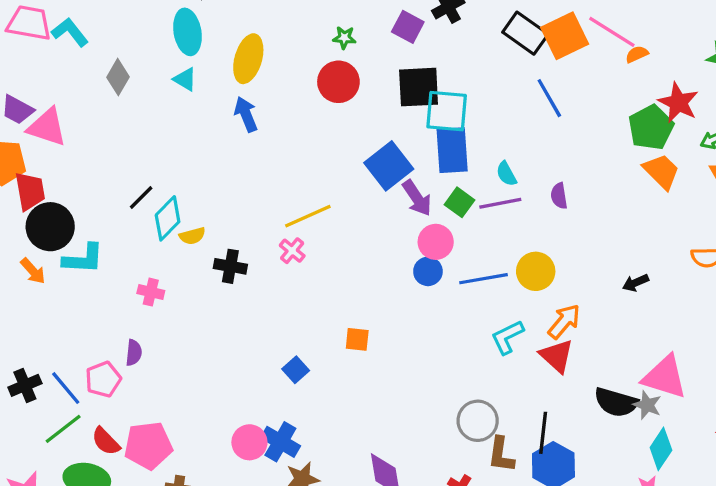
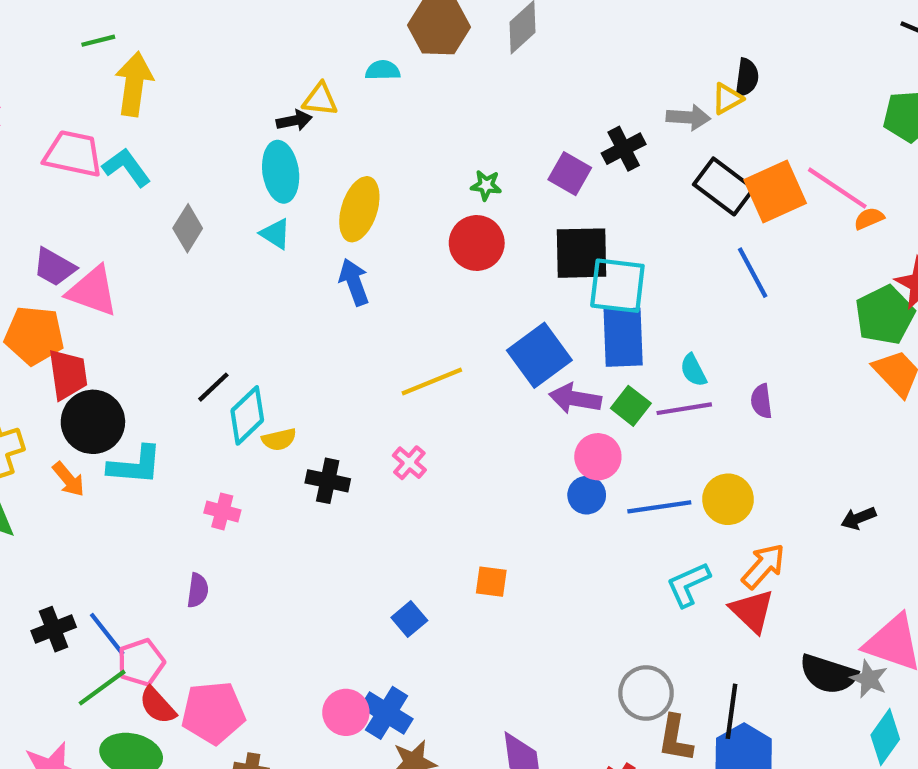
purple arrow: (417, 198) -> (575, 399), turned 132
yellow line: (308, 216) -> (432, 382), moved
pink pentagon: (103, 379) -> (141, 662), moved

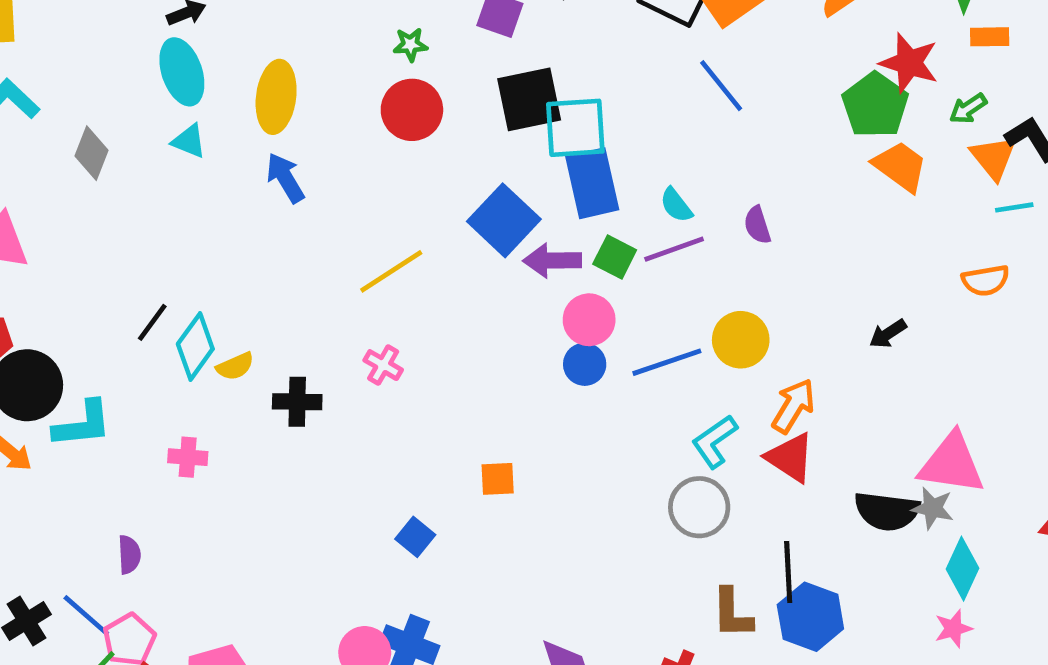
purple semicircle: (198, 590) -> (129, 555), moved
gray circle: (646, 693) -> (699, 507), moved

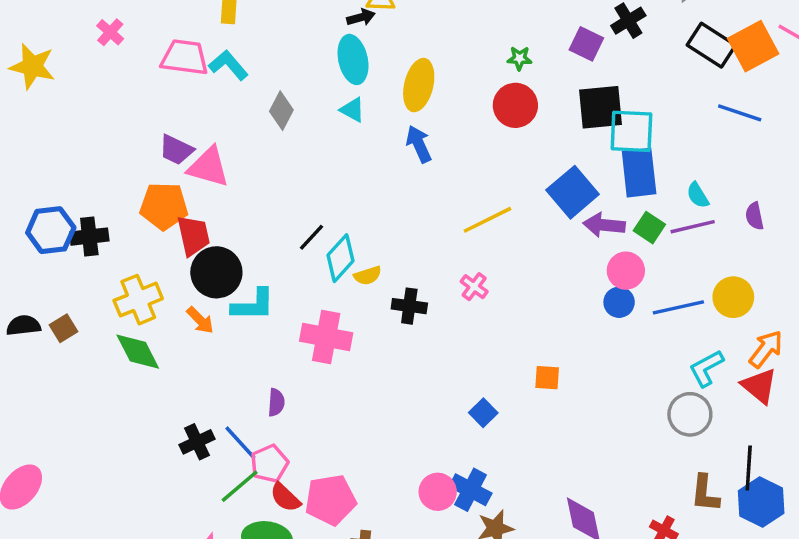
blue line: (721, 86) -> (740, 113), turned -39
pink cross: (188, 457) -> (326, 337), size x1.8

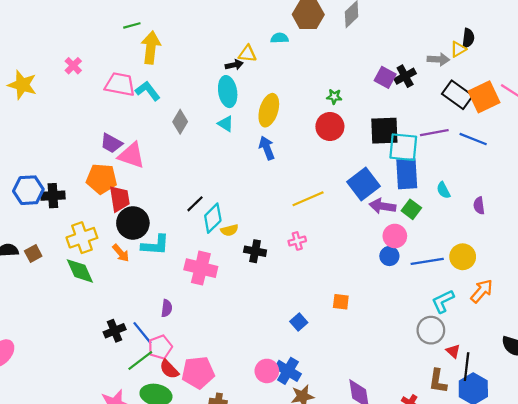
purple square: (586, 44) -> (385, 77), moved
purple line: (693, 227) -> (434, 133), moved
pink cross: (474, 287) -> (297, 241), turned 35
red triangle: (759, 386) -> (453, 351), moved, size x0.6

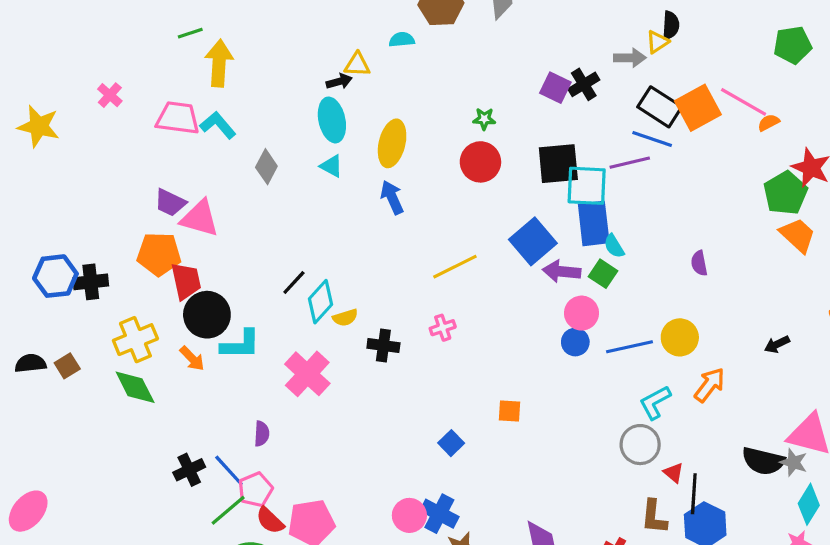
blue line: (473, 139) -> (652, 139), moved
cyan semicircle: (443, 190) -> (614, 246), moved
pink cross: (201, 268) -> (307, 374), turned 32

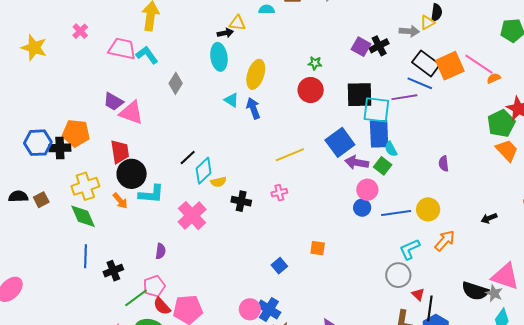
cyan triangle: (331, 166) -> (231, 100), moved
orange pentagon: (159, 254) -> (76, 133), moved
blue line: (229, 471) -> (86, 256), moved, turned 40

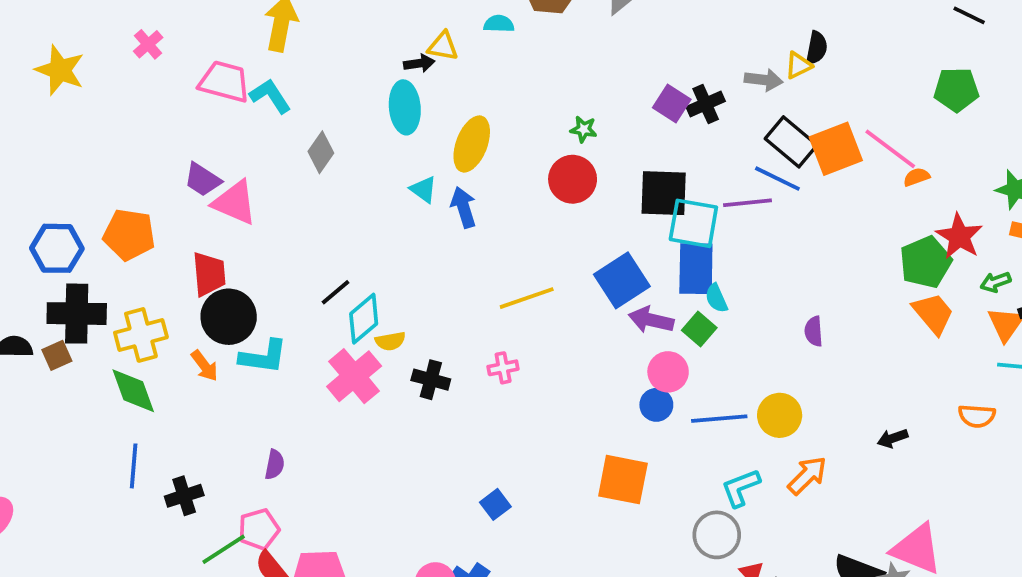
black cross: (60, 148) -> (77, 314), moved, size x1.4
pink cross: (192, 216) -> (354, 376), moved
orange square: (318, 248) -> (623, 480), moved, size x1.8

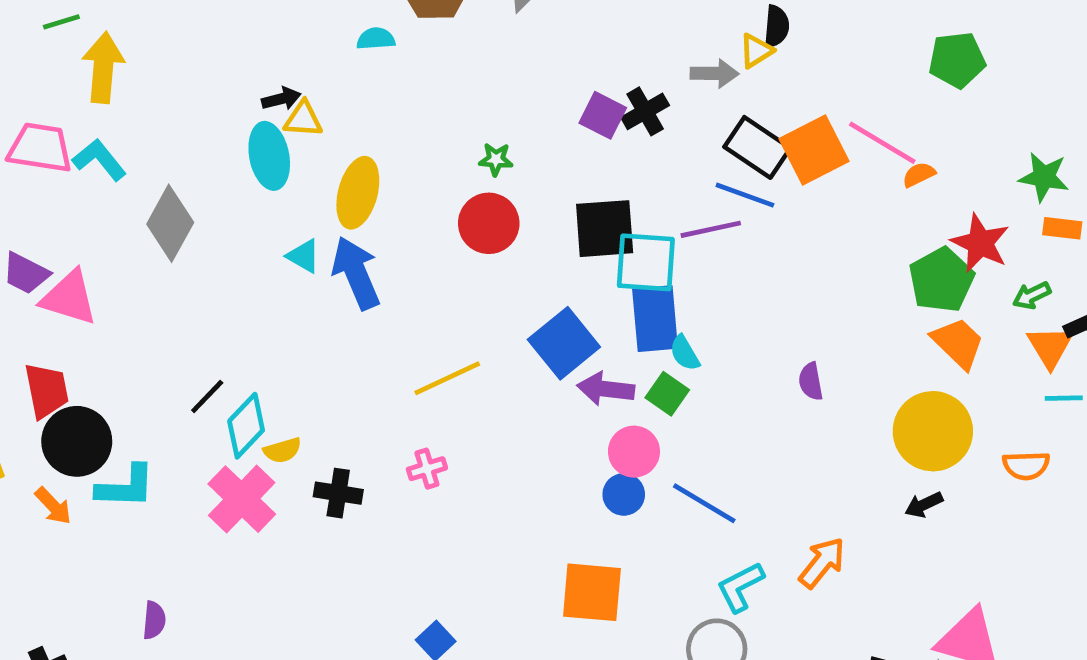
yellow triangle: (443, 46) -> (303, 119), moved
gray diamond: (321, 152) -> (170, 223), size x1.4
blue arrow: (464, 207) -> (356, 273), size x1.4
yellow circle: (780, 415) -> (933, 431), moved, size x1.4
blue line: (719, 419) -> (704, 503), turned 42

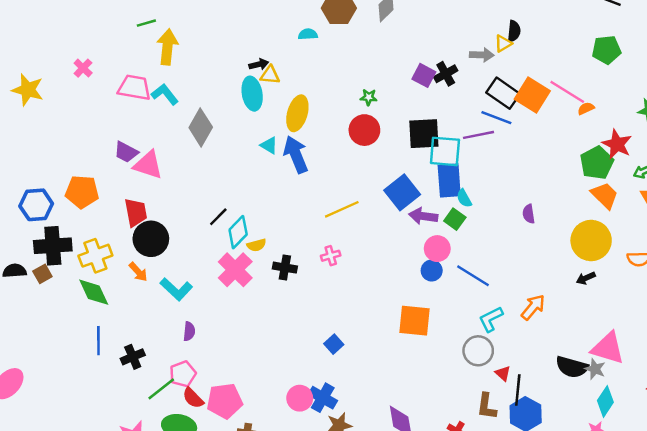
orange square: (814, 150) -> (532, 95), turned -32
cyan L-shape: (126, 487) -> (176, 289), moved, turned 40

